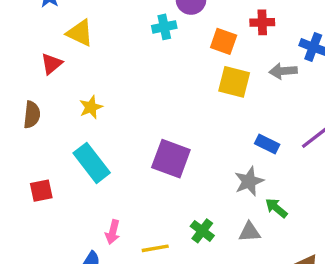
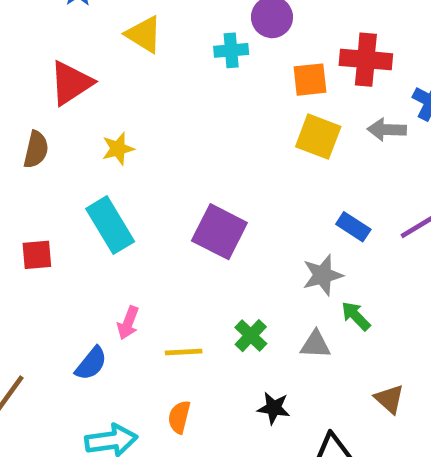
red cross: (262, 22) -> (366, 60), size x1.5
yellow triangle: (80, 33) -> (144, 34), moved
orange square: (224, 41) -> (310, 80), turned -32
red triangle: (52, 64) -> (71, 83), size x1.5

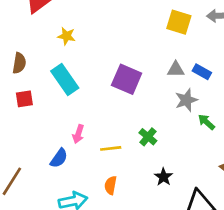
yellow star: (118, 149) -> (66, 36), turned 30
brown semicircle: (36, 150) -> (19, 63), moved
gray triangle: (315, 345) -> (176, 69), moved
black star: (274, 408) -> (163, 177), turned 30

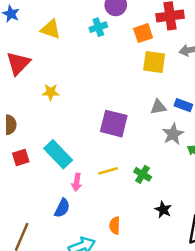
cyan rectangle: (65, 79) -> (58, 154), moved
yellow line: (111, 148) -> (108, 171), moved

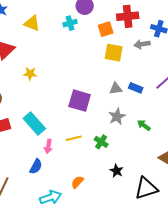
gray star: (173, 134) -> (117, 117), moved
orange semicircle: (115, 226) -> (77, 182), turned 40

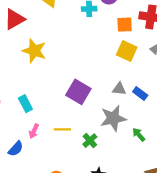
yellow star: (30, 74) -> (34, 51), size x1.6
gray star: (117, 117) -> (113, 118), size x1.4
cyan rectangle: (34, 123) -> (25, 104), size x0.7

